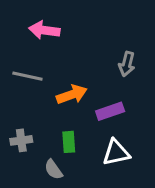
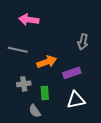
gray cross: (21, 140) -> (24, 84), moved

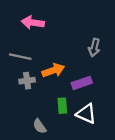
gray cross: (24, 84) -> (27, 81), moved
green rectangle: (45, 93) -> (62, 106), moved
white triangle: (76, 100) -> (86, 114), turned 36

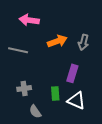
orange arrow: (53, 70) -> (57, 41), moved
gray cross: (27, 81) -> (24, 88), moved
purple rectangle: (82, 83) -> (72, 73), turned -54

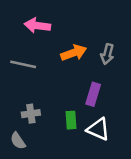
gray semicircle: (35, 112) -> (18, 141), moved

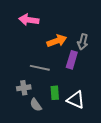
gray line: (23, 64) -> (40, 68), moved
purple rectangle: (93, 94) -> (72, 60), moved
gray semicircle: (18, 141) -> (36, 105), moved

